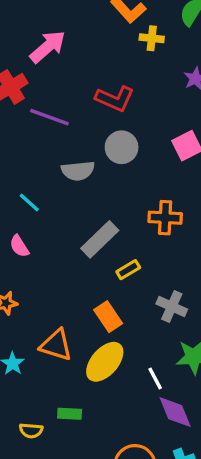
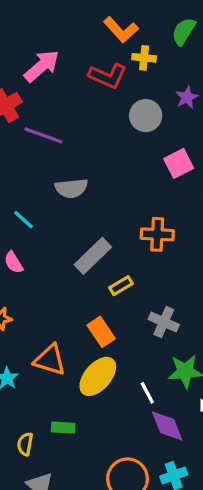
red L-shape: (115, 99) -> (108, 76), moved
gray circle: (122, 147) -> (146, 116), moved
yellow semicircle: (31, 431) -> (25, 444), turned 95

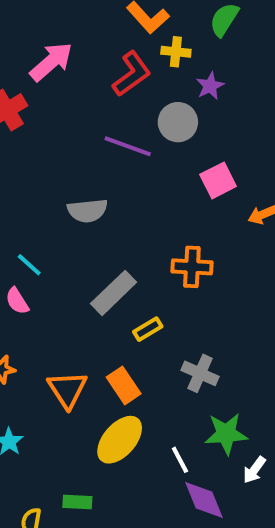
red L-shape: (108, 76) -> (132, 74), turned -60
purple star: (187, 97) -> (210, 86), moved
purple line: (43, 135) -> (128, 146), moved
cyan line: (23, 220) -> (29, 265), moved
orange triangle: (50, 360) -> (67, 389), moved, turned 40

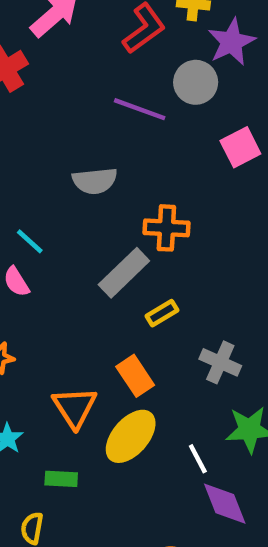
purple star: (210, 86) -> (231, 42), size x1.5
orange cross: (192, 267) -> (166, 228), moved
orange triangle: (67, 389) -> (75, 407), moved
green rectangle: (77, 502) -> (61, 479), moved

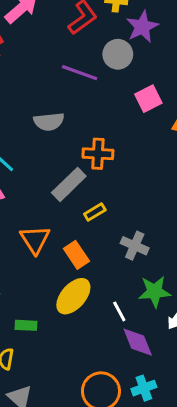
orange triangle: (75, 407) -> (35, 240), moved

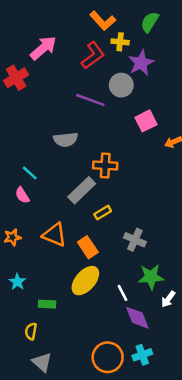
orange triangle: (35, 240) -> (54, 235), turned -35

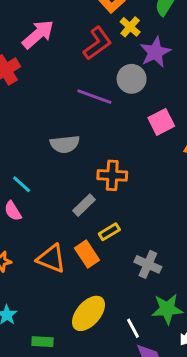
yellow cross: (120, 42) -> (130, 27), turned 35
gray rectangle: (82, 190) -> (84, 205), size x0.7
orange rectangle: (88, 247) -> (87, 254), moved

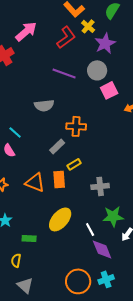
gray circle: (132, 79) -> (97, 70), moved
orange rectangle: (87, 254) -> (59, 179), turned 30
gray cross: (148, 264) -> (100, 186), turned -30

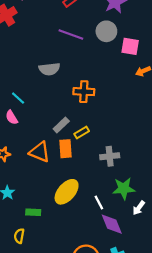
pink square: (109, 90) -> (130, 46), moved, turned 36
gray rectangle: (57, 146) -> (61, 125), moved

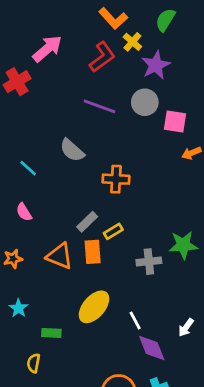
gray semicircle: (49, 69) -> (72, 150), turned 48
cyan line: (18, 98) -> (28, 168), moved
green star: (124, 189) -> (183, 245), moved

